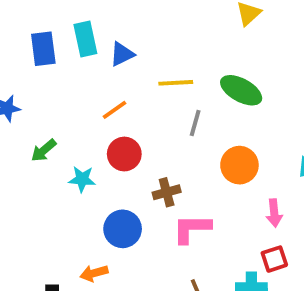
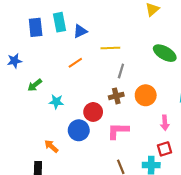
green ellipse: (241, 90) -> (165, 53), moved
red circle: (124, 154) -> (93, 112), moved
brown cross: (167, 192) -> (116, 96), moved
orange arrow: (94, 273) -> (51, 146), moved, turned 56

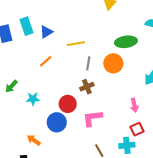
green ellipse: (165, 53) -> (126, 42), turned -30
orange circle: (146, 95) -> (113, 63), moved

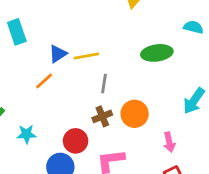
blue triangle: (46, 32) -> (58, 54), moved
orange circle: (113, 63) -> (135, 114), moved

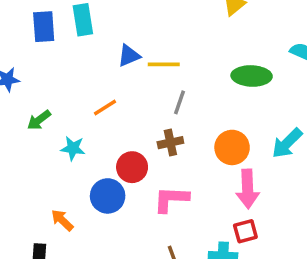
orange line: (44, 81) -> (105, 107), moved
orange circle: (135, 114) -> (232, 147), moved
pink arrow: (169, 142) -> (248, 189), size x1.5

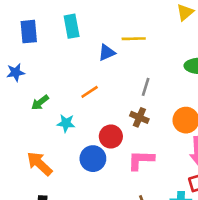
blue rectangle: (44, 27) -> (29, 32), moved
yellow line: (164, 64) -> (134, 39), moved
brown cross: (170, 143) -> (139, 117), turned 36
orange arrow: (62, 220) -> (40, 164), moved, size x1.5

